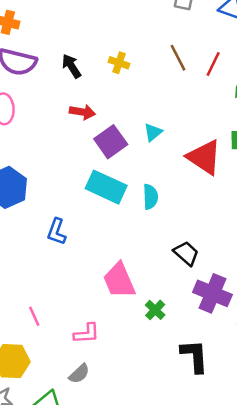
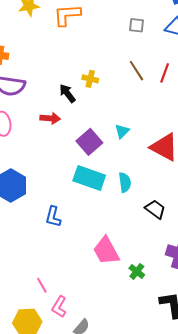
black arrow: (71, 66) -> (67, 93), moved
red arrow: (82, 112) -> (50, 118), moved
black trapezoid: (186, 253) -> (155, 209), moved
pink L-shape: (87, 333) -> (59, 307), moved, turned 130

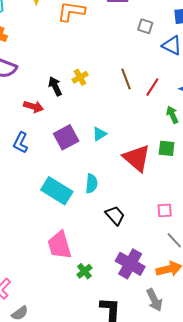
gray square: (137, 25) -> (145, 26), moved
yellow cross: (90, 79) -> (80, 77), turned 35
cyan rectangle: (89, 178) -> (57, 191), moved
blue L-shape: (53, 217) -> (21, 143), moved

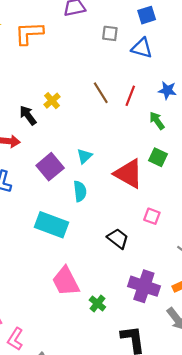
green square: (167, 148) -> (158, 157), turned 30
cyan semicircle: (92, 183) -> (80, 191), moved
pink square: (165, 210) -> (152, 216), moved, turned 35

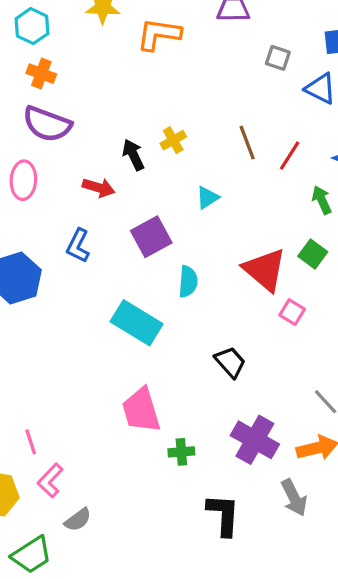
cyan triangle: (84, 156) -> (207, 198), moved
pink square: (152, 216) -> (292, 312), moved
green cross: (97, 303) -> (181, 452), turned 35

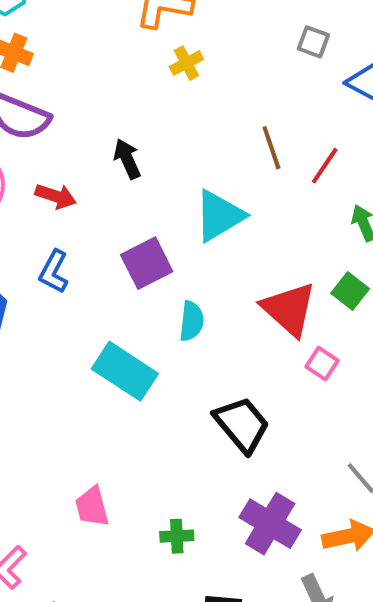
yellow cross: (173, 140) -> (186, 63), moved
red arrow: (99, 188) -> (56, 196), moved
cyan triangle: (207, 198) -> (219, 216), size x1.8
black trapezoid: (230, 362) -> (242, 425), size x1.4
pink trapezoid: (141, 410) -> (92, 507), moved, size x0.7

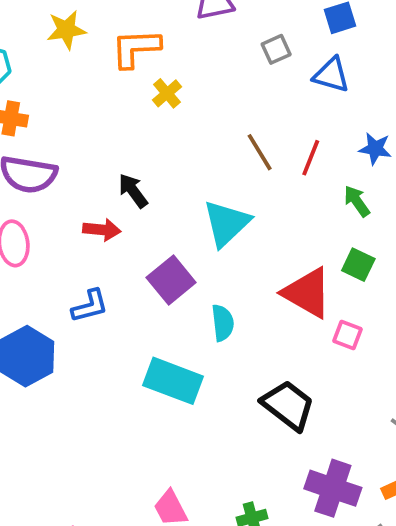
gray square: (313, 42) -> (276, 49), turned -32
red arrow: (56, 196) -> (102, 230), moved
blue L-shape: (54, 272) -> (90, 306), turned -120

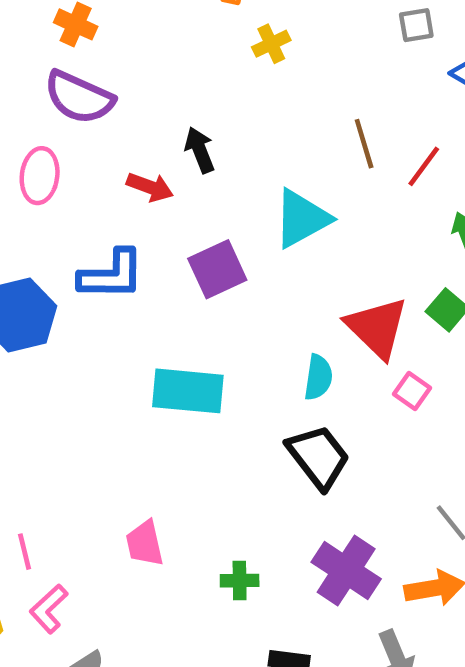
blue L-shape: (90, 306) -> (111, 275), size x1.4
cyan semicircle: (223, 323) -> (318, 377), moved
cyan rectangle: (173, 381) -> (188, 391), turned -30

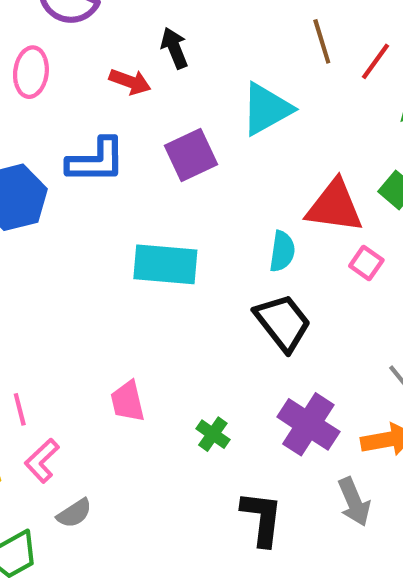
red triangle: (377, 328) -> (334, 206), turned -36
green cross: (240, 581) -> (213, 434), turned 36

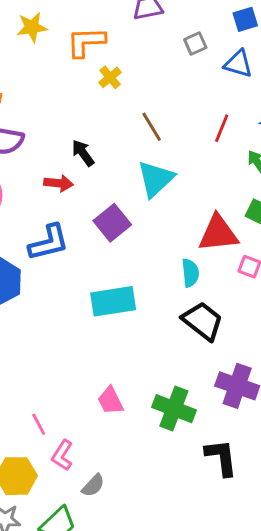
brown line: (322, 41) -> (152, 127), moved
green cross: (213, 434) -> (174, 409), size x1.8

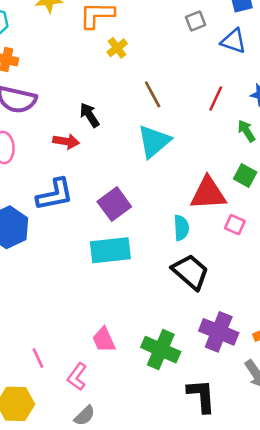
purple square: (112, 223) -> (114, 204), moved
pink L-shape: (62, 455) -> (77, 377), moved

